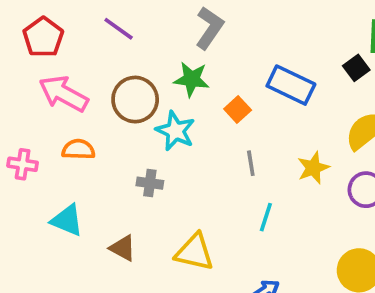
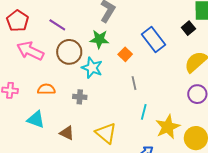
purple line: (119, 29) -> (57, 25), moved
blue rectangle: (291, 85) -> (153, 39), turned 30
orange semicircle: (78, 149) -> (46, 89), moved
yellow star: (313, 168) -> (168, 127), moved, size x1.4
yellow triangle: (194, 252) -> (106, 133), turned 30

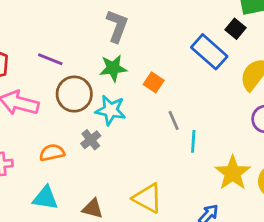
blue rectangle: (153, 39) -> (209, 52), moved
gray cross: (80, 97) -> (91, 140), moved, turned -32
cyan line: (144, 112) -> (193, 141), moved

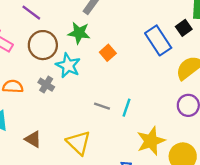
gray line: (174, 120) -> (102, 106), moved, turned -63
gray cross: (91, 140) -> (46, 85), turned -35

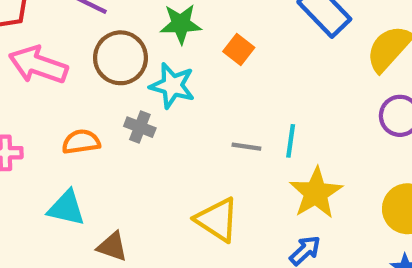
brown triangle: (33, 139) -> (112, 247), moved
yellow star: (151, 141) -> (316, 193), moved

